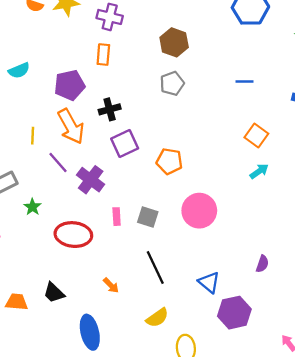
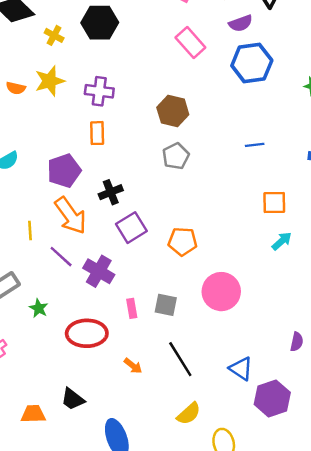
orange square: (256, 135) -> (274, 202), turned -30
orange arrow: (111, 285) -> (133, 366), moved

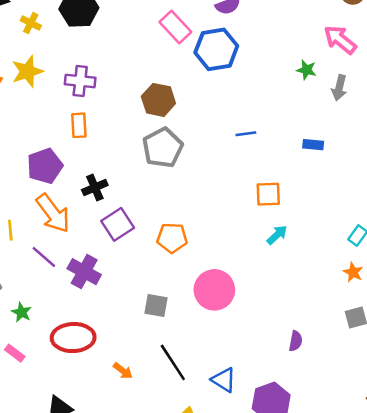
blue hexagon: (252, 63) -> (216, 49), moved
gray pentagon: (176, 156) -> (163, 148), size x1.4
pink rectangle: (132, 308) -> (15, 353), moved, turned -42
blue triangle: (241, 369) -> (224, 380), moved

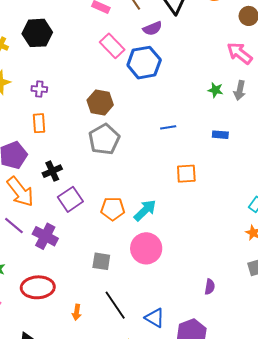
green star: (306, 70) -> (215, 90), moved
purple cross: (80, 81) -> (39, 89), size x0.7
cyan arrow: (277, 235) -> (145, 210), moved, size x1.4
orange arrow: (123, 371) -> (77, 312), turned 63

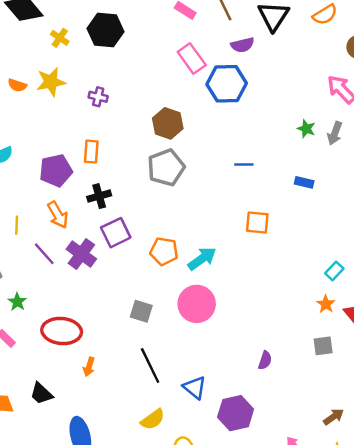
orange rectangle: (39, 123) -> (91, 152), moved
orange arrow: (20, 192) -> (58, 215), size x0.7
purple cross: (45, 236) -> (81, 254), moved
orange arrow: (77, 312) -> (89, 367), moved

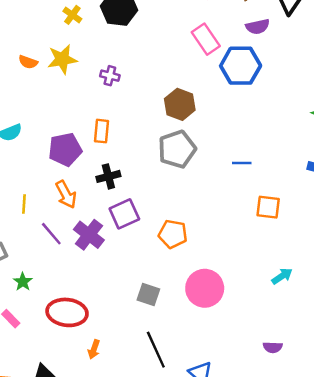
blue line: (244, 165) -> (242, 163), moved
cyan arrow: (202, 259) -> (282, 276), moved, size x0.7
purple semicircle: (265, 360) -> (273, 347), turned 72

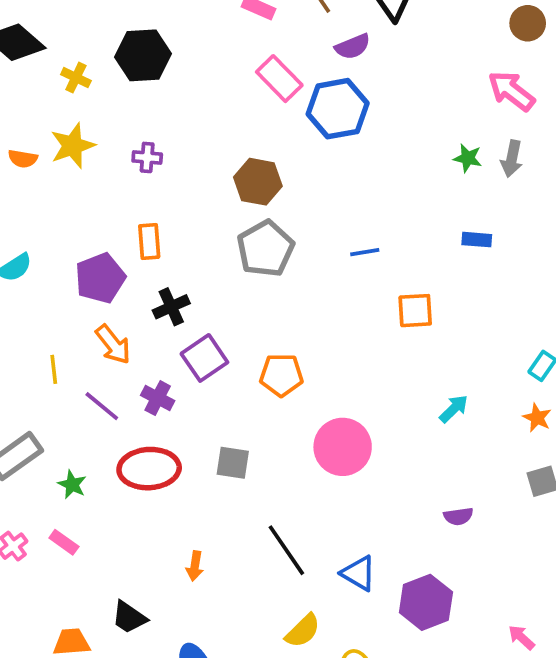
purple cross: (89, 235) -> (158, 398), size x0.7
gray square: (148, 294) -> (233, 463), moved
red ellipse: (67, 312) -> (149, 469), moved

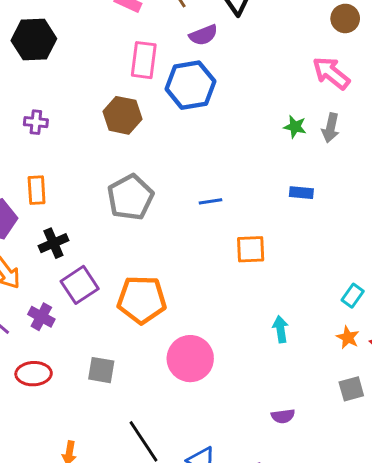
pink rectangle: (279, 79) -> (144, 60), turned 51
brown hexagon: (258, 182) -> (122, 115), moved
orange pentagon: (281, 375) -> (142, 300), size x1.4
cyan arrow: (454, 409) -> (281, 329), turned -55
red ellipse: (149, 469) -> (34, 374), size x0.7

